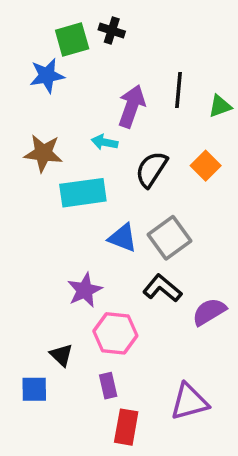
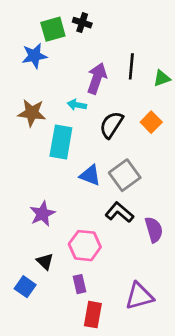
cyan rectangle: (83, 193) -> (61, 142), turned -72
purple star: (85, 290) -> (42, 214), moved
purple semicircle: (209, 312) -> (154, 230), turned 105
blue square: (34, 389) -> (25, 287), turned 36

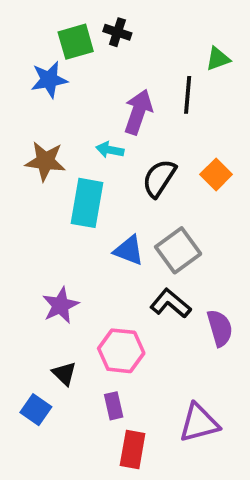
green triangle: (162, 78) -> (218, 59), moved

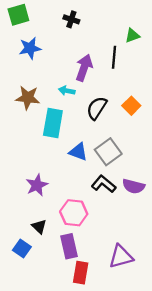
green square: (76, 42) -> (18, 15), moved
purple semicircle: (220, 328) -> (134, 186), moved, turned 120
purple rectangle: (114, 406) -> (69, 246), size x1.5

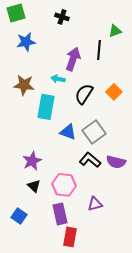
black triangle: (39, 227) -> (34, 186), moved
purple triangle: (121, 257) -> (95, 204), moved, size x0.7

